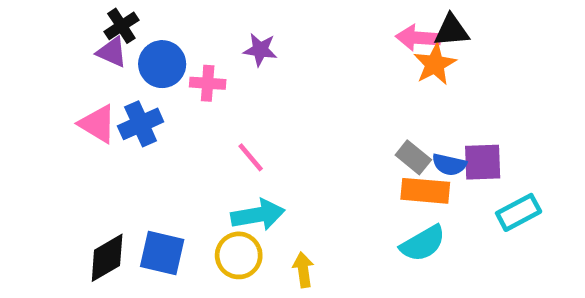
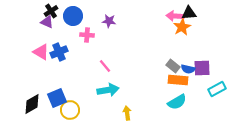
blue circle: (162, 64) -> (73, 16), moved
blue square: (162, 253) -> (57, 98), moved, turned -36
yellow circle: (239, 255) -> (70, 110), moved
black diamond: (107, 258) -> (32, 104), moved

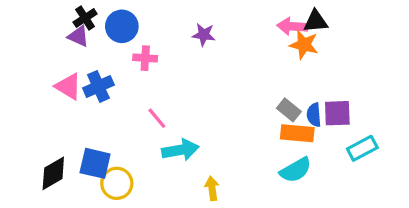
purple star: (109, 21) -> (204, 35), moved
orange star: (182, 27) -> (304, 45), turned -30
pink line: (105, 66) -> (157, 118), moved
blue semicircle: (188, 69) -> (314, 115), turned 72
blue square: (57, 98) -> (95, 163), turned 36

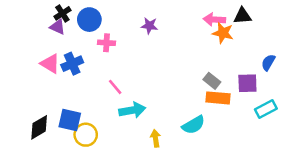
black triangle: (316, 21) -> (242, 16), moved
blue semicircle: (314, 115) -> (268, 62), moved, turned 35
cyan semicircle: (296, 170) -> (193, 125), moved

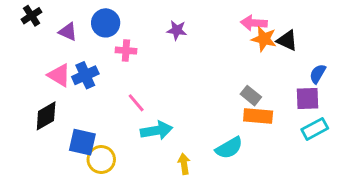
black cross: (62, 13) -> (32, 16), moved
black triangle: (242, 16) -> (287, 40), moved, turned 30
purple square: (247, 83) -> (307, 98), moved
black diamond: (39, 127) -> (46, 116), moved

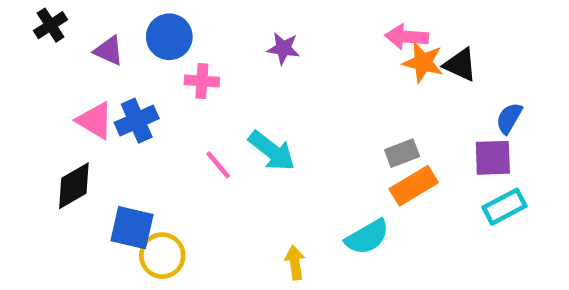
gray rectangle: (251, 96) -> (402, 153), turned -60
orange rectangle: (258, 116) -> (414, 186), turned -36
cyan arrow: (156, 130) -> (272, 151), moved, turned 48

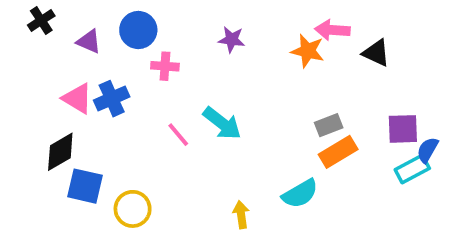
orange star: (423, 62) -> (308, 51), moved
blue semicircle: (509, 118) -> (428, 150), moved
blue square: (132, 228) -> (85, 186), moved

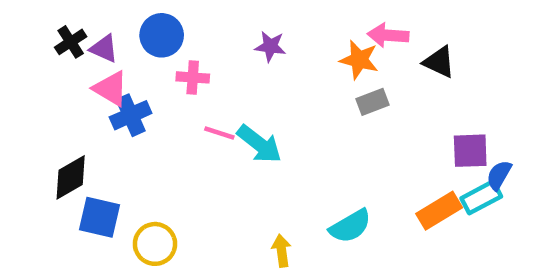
black cross: (41, 20) -> (71, 42), moved
pink triangle: (77, 99) -> (111, 89), moved
gray rectangle: (329, 125) -> (372, 102), moved
pink line: (178, 135) -> (219, 133), moved, turned -32
orange rectangle: (338, 152) -> (439, 211), moved

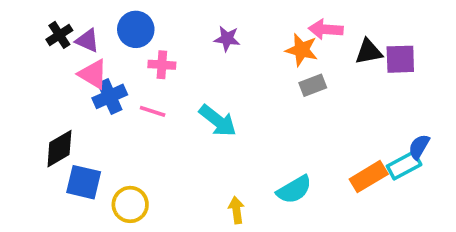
black triangle: (439, 62) -> (369, 52), turned -36
pink line: (219, 133) -> (153, 111), moved
purple square: (470, 151) -> (400, 59), moved

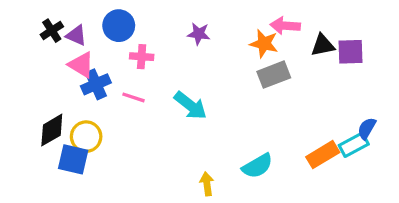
gray rectangle: (313, 85) -> (274, 75), size x1.4
yellow circle: (130, 204) -> (86, 137), moved

